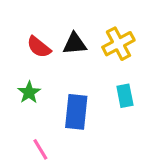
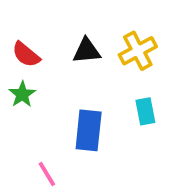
red semicircle: (39, 47) -> (26, 55), moved
green star: (29, 92) -> (22, 94), moved

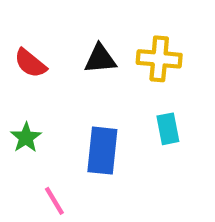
yellow cross: (138, 51) -> (159, 59), turned 33
green star: (22, 94) -> (26, 137), moved

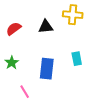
yellow cross: (159, 59) -> (73, 15), moved
red semicircle: (30, 63) -> (14, 29), turned 105

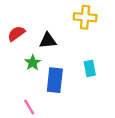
black triangle: (46, 27) -> (48, 41), moved
green star: (12, 63) -> (33, 63), moved

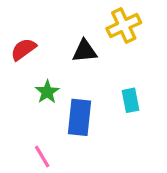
yellow cross: (85, 17) -> (124, 26), turned -30
black triangle: (48, 41) -> (85, 51), moved

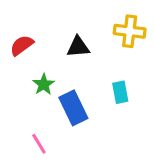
yellow cross: (124, 26) -> (130, 31), moved, turned 32
blue rectangle: (80, 117) -> (73, 108), turned -32

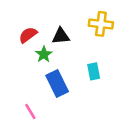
red semicircle: (22, 45) -> (28, 35), moved
green star: (44, 84) -> (44, 54), moved

